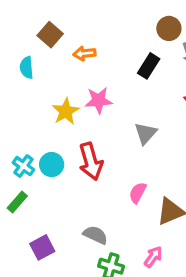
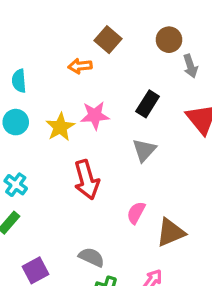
brown square: (50, 35) -> (108, 40), moved
black rectangle: (149, 66) -> (148, 104), moved
cyan circle: (52, 165) -> (16, 122), moved

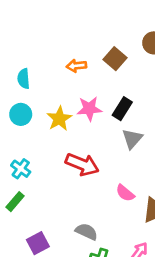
brown square: (108, 40) -> (115, 59), moved
black rectangle: (148, 104) -> (122, 109), moved
red arrow: (87, 180) -> (82, 164), turned -52
pink semicircle: (136, 213) -> (125, 193), turned -78

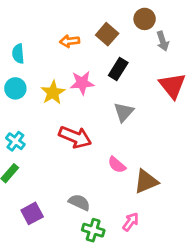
black rectangle: (122, 109) -> (118, 69), moved

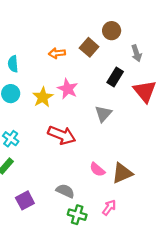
brown circle: (145, 19) -> (112, 31), moved
black rectangle: (118, 69) -> (115, 77), moved
pink star: (82, 83) -> (68, 89), turned 30
pink semicircle: (117, 165) -> (97, 170), moved

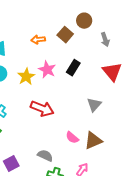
black rectangle: (115, 77) -> (73, 68), moved
gray triangle: (103, 114) -> (94, 105), moved

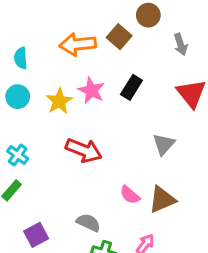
orange arrow: (38, 40) -> (78, 44), size x1.6

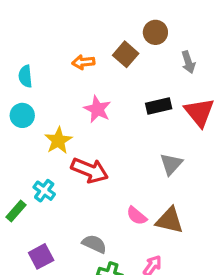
orange arrow: (78, 44) -> (83, 62), size x0.6
black rectangle: (131, 87) -> (159, 106), moved, turned 45
yellow star: (59, 101) -> (58, 140), moved
cyan cross: (18, 155) -> (44, 191), moved
brown triangle: (162, 200) -> (170, 220), turned 36

